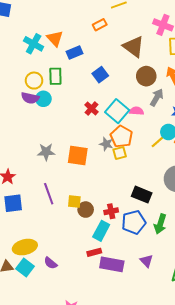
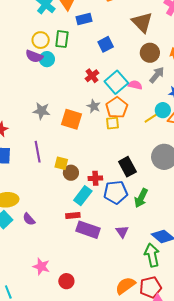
gray star: (106, 144) -> (94, 106), moved
black rectangle: (142, 195) -> (127, 167), turned 30

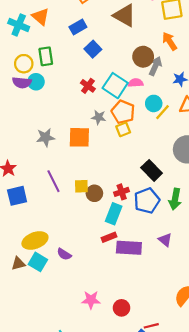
blue rectangle: (84, 19) -> (78, 27), moved
brown circle: (150, 53) -> (143, 57), moved
cyan circle: (163, 110) -> (154, 103), moved

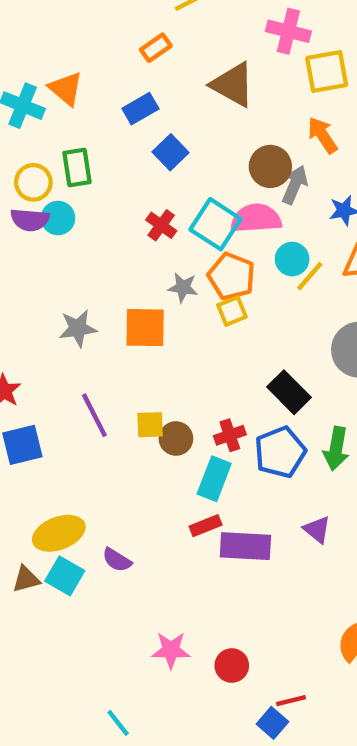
pink semicircle: (136, 83) -> (256, 218), size x1.6

